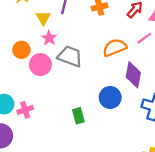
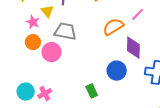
pink star: (49, 38) -> (33, 22), moved
gray trapezoid: (70, 56) -> (65, 31), moved

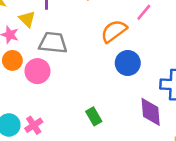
purple diamond: (133, 48) -> (151, 112), moved
blue circle: (117, 71) -> (128, 63), moved

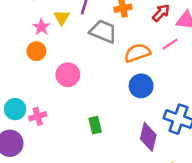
gray trapezoid: (53, 43) -> (103, 31), moved
pink circle: (37, 71) -> (68, 75), moved

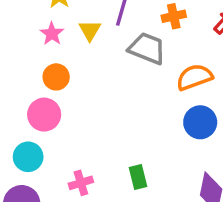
pink star: (41, 27) -> (52, 34), moved
pink circle: (68, 75) -> (44, 115), moved
pink cross: (38, 116) -> (81, 183), moved

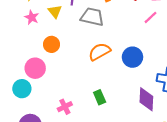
orange circle: (56, 77) -> (52, 44), moved
orange semicircle: (194, 77) -> (99, 52), moved
cyan circle: (28, 157) -> (22, 89), moved

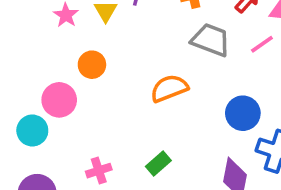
gray trapezoid: (92, 17) -> (211, 40), moved
blue circle: (132, 57) -> (243, 113), moved
green rectangle: (100, 97) -> (158, 164), turned 64

